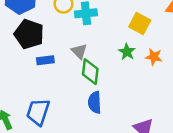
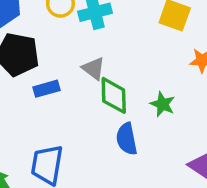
green star: (127, 52) -> (163, 104), moved

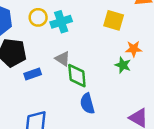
green star: (163, 104) -> (123, 65), moved

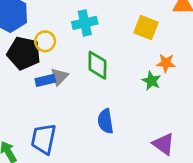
yellow circle: (38, 17) -> (45, 41), moved
gray triangle: (63, 59) -> (59, 77), moved, turned 35
green diamond: (77, 76) -> (97, 65), moved

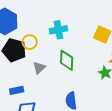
blue rectangle: (45, 80) -> (17, 90), moved

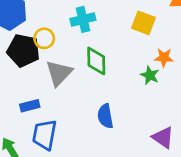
gray triangle: (39, 68) -> (59, 73), size x1.5

